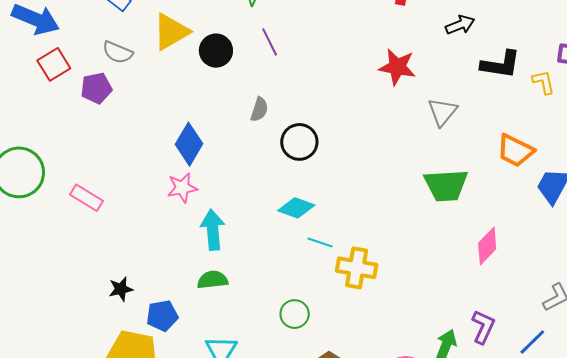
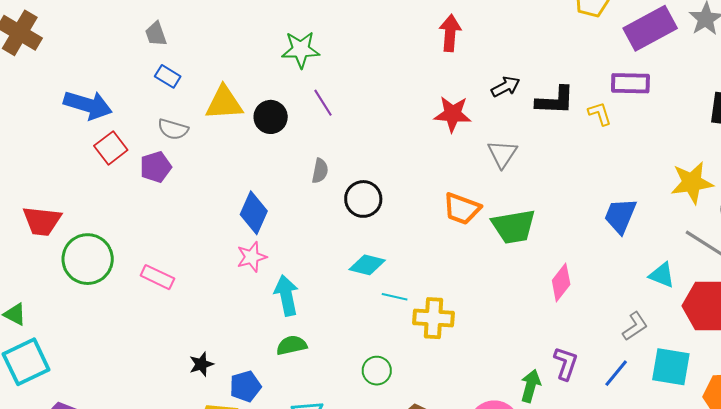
black arrow: (460, 25) -> (505, 87), moved
yellow triangle: (171, 32) -> (224, 103), turned 33
orange trapezoid: (515, 151) -> (462, 209), moved

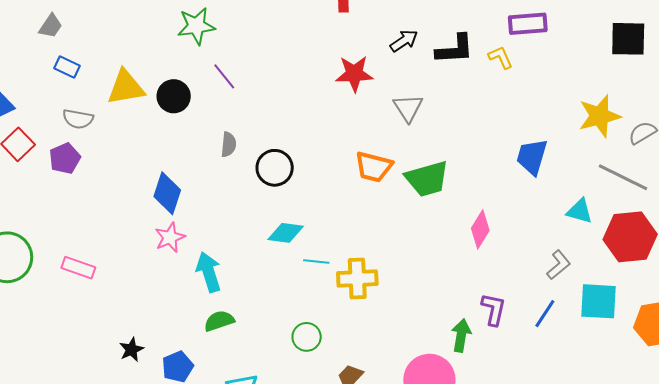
gray trapezoid: (156, 34) -> (51, 26), turned -120

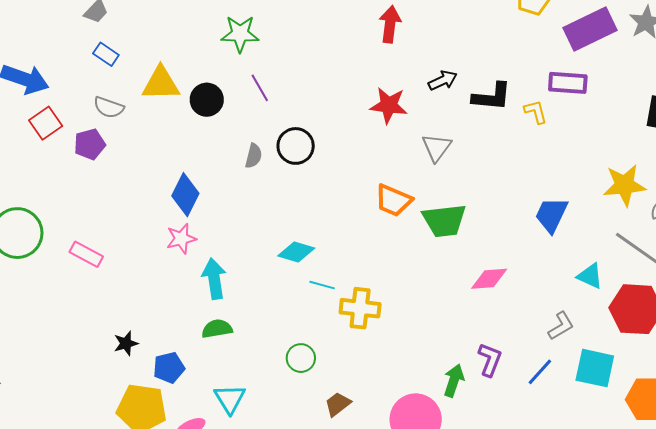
black circle: (275, 168) -> (296, 146), moved
pink diamond: (480, 229) -> (489, 279), turned 45

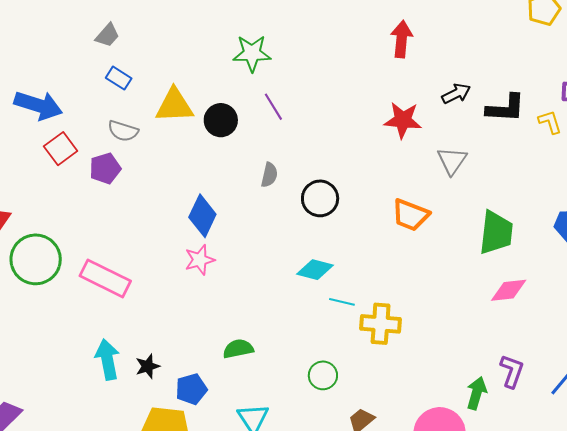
black circle: (296, 146) -> (320, 198), moved
green trapezoid: (444, 221) -> (496, 233), moved, turned -75
pink rectangle: (86, 254) -> (105, 278), size x1.5
cyan arrow: (214, 279) -> (107, 359), moved

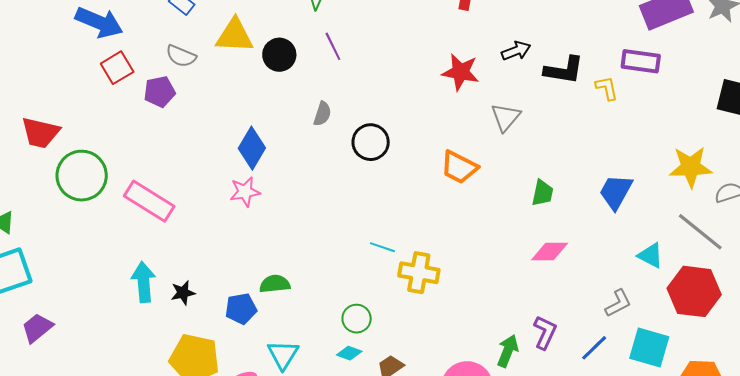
green trapezoid: (496, 233) -> (543, 193), size x0.6
cyan diamond: (315, 270) -> (349, 353), moved, size x0.7
blue pentagon: (191, 389) -> (241, 309), moved

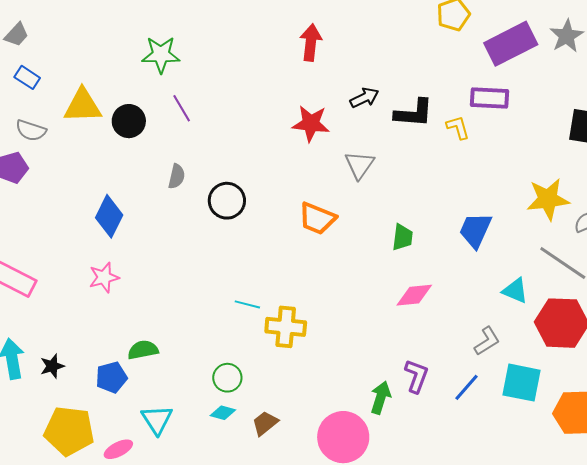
pink star: (245, 192) -> (104, 277), moved

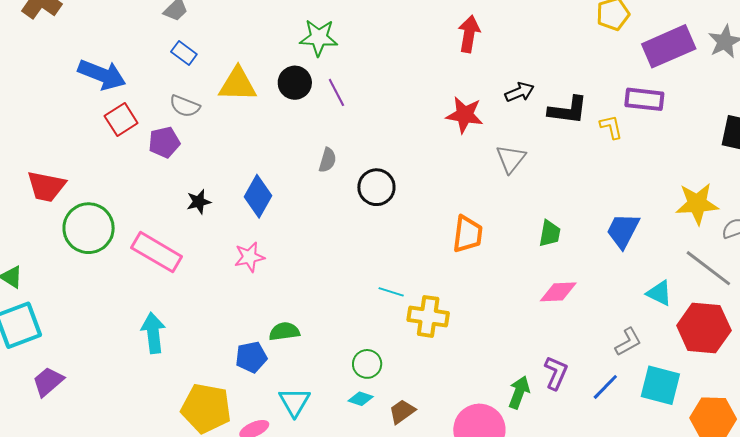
black circle: (129, 121) -> (295, 83), moved
orange trapezoid: (317, 218) -> (468, 234), moved, turned -108
black star: (52, 366) -> (199, 202), moved

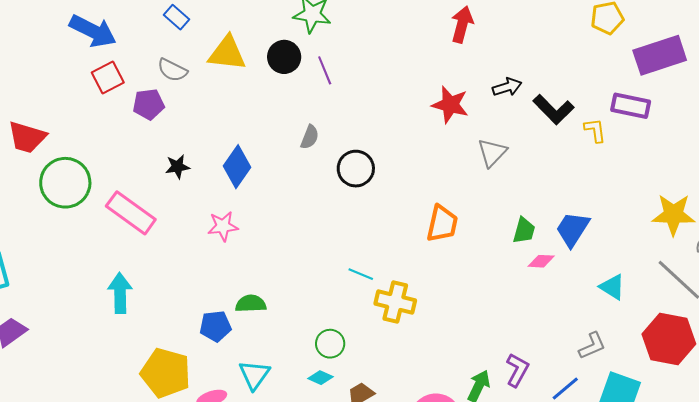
black L-shape: (568, 110) -> (554, 109), turned 33
blue trapezoid: (623, 231) -> (573, 229), moved
pink diamond: (558, 292) -> (541, 261), moved, size x0.7
cyan triangle: (659, 293) -> (612, 287), moved

